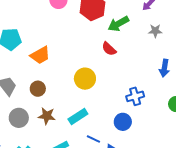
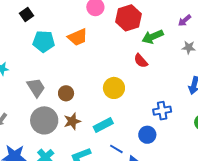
orange trapezoid: (40, 55) -> (78, 37), moved
brown star: (47, 116) -> (72, 121), turned -30
gray circle: (19, 118) -> (44, 120), size x1.4

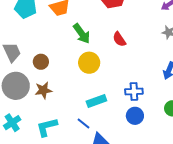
green arrow: (153, 37) -> (82, 34), moved, turned -110
cyan rectangle: (103, 125) -> (96, 101), moved
blue circle: (147, 135) -> (135, 116), moved

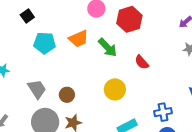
green arrow: (82, 34) -> (108, 47), moved

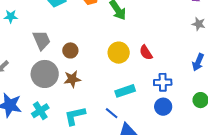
red semicircle: (142, 62) -> (146, 53), moved

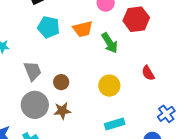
red semicircle: (146, 53) -> (148, 73), moved
blue cross: (163, 82) -> (166, 114), moved, turned -36

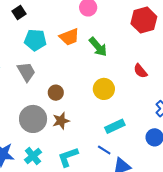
red hexagon: (136, 19) -> (144, 20), moved
gray trapezoid: (33, 71) -> (26, 72), moved

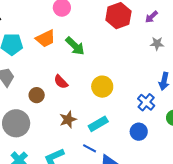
red semicircle: (140, 71) -> (61, 82), moved
yellow circle: (104, 89) -> (102, 87), moved
brown star: (61, 121) -> (68, 119), moved

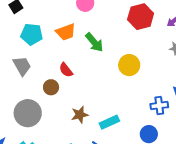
red semicircle: (61, 82) -> (66, 70), moved
yellow circle: (102, 87) -> (129, 65), moved
blue cross: (146, 102) -> (159, 106), turned 36

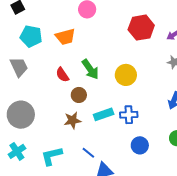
green arrow: (94, 42) -> (90, 69), moved
brown circle: (51, 87) -> (79, 95), moved
blue cross: (159, 106) -> (129, 115), moved
cyan rectangle: (109, 122) -> (104, 114), moved

